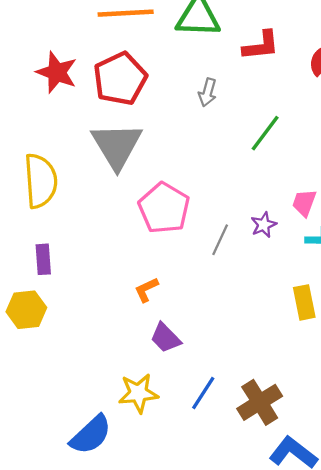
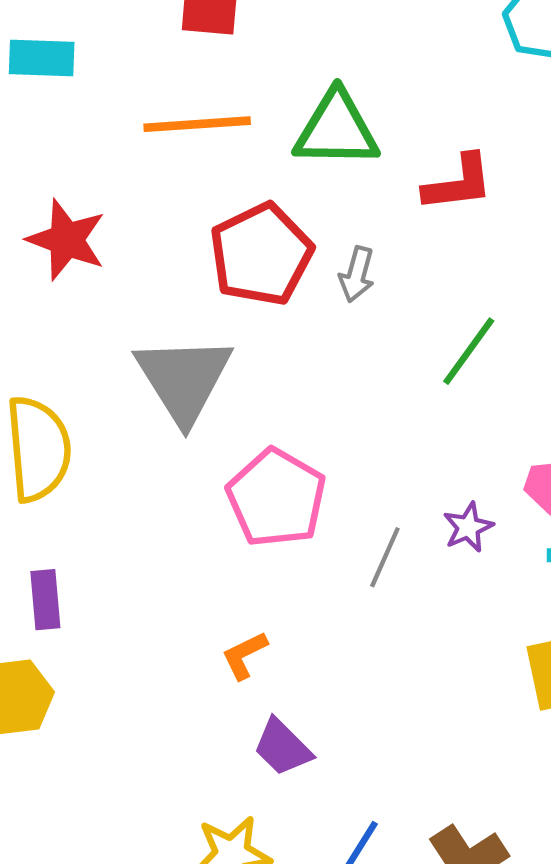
red pentagon: (120, 79) -> (261, 254), moved

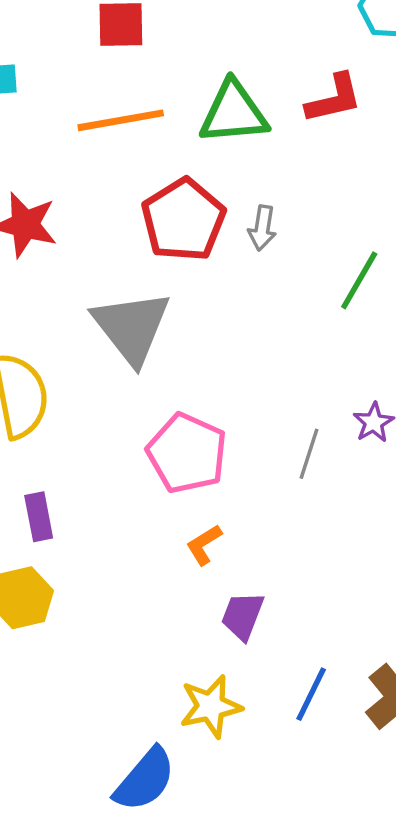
red L-shape: (458, 183) -> (334, 99), moved
pink pentagon: (276, 498) -> (187, 453), moved
purple trapezoid: (283, 747) -> (243, 616), turned 72

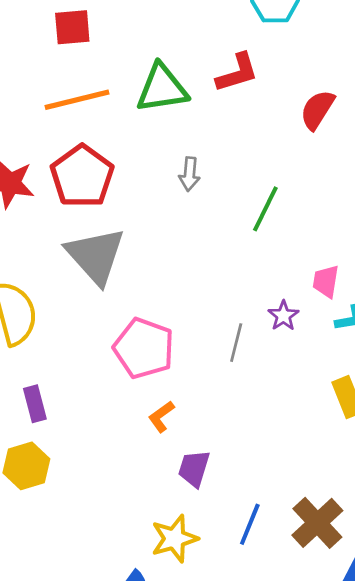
red pentagon: (183, 220) -> (82, 176), moved

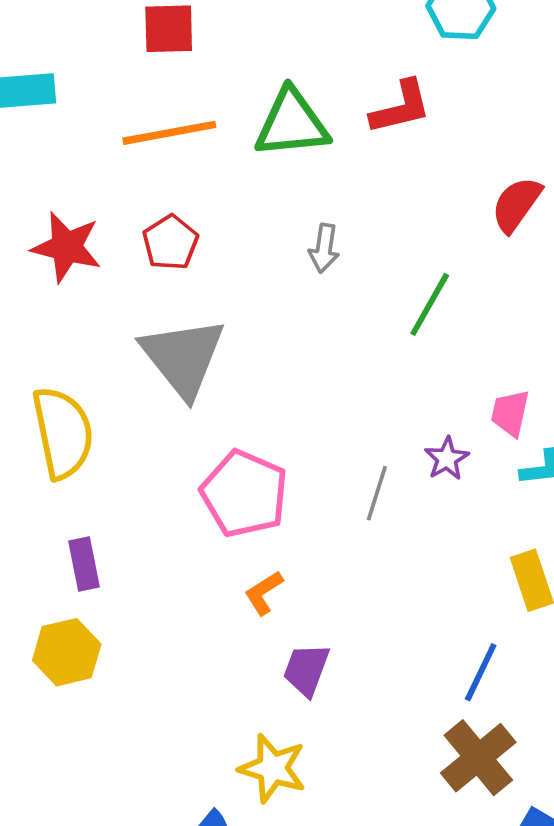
red semicircle: (317, 110) -> (516, 204), moved
red pentagon: (82, 176) -> (170, 243), size x0.6
blue line: (250, 524) -> (481, 672), moved
yellow star: (174, 539) -> (273, 768), turned 30

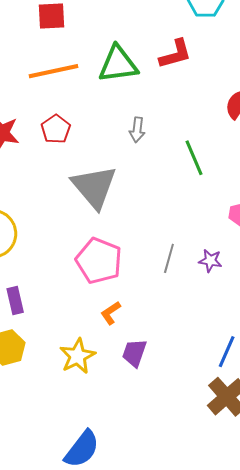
green line: (430, 304) -> (194, 158), turned -51
gray triangle: (183, 357) -> (94, 187), moved
purple star: (447, 459) -> (210, 261), moved, turned -30
yellow star: (273, 768) -> (77, 356), moved, turned 30

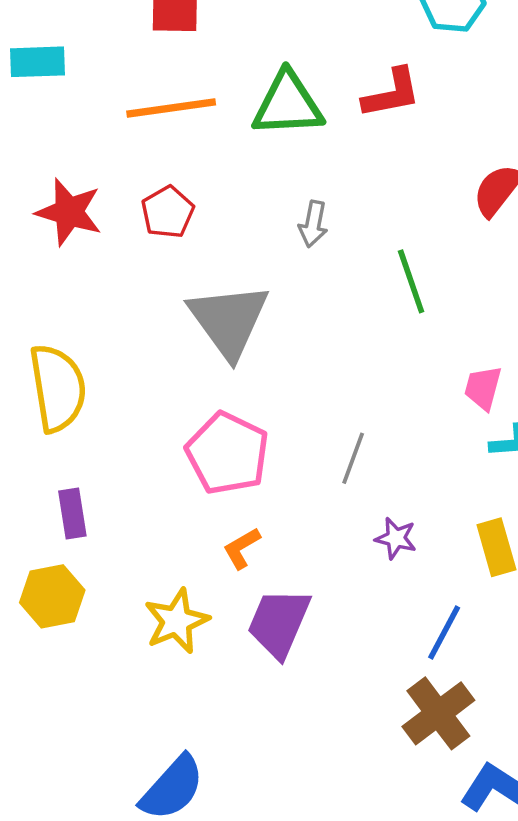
purple star: (210, 261) -> (396, 538), moved
purple trapezoid: (134, 353) -> (279, 623), size x1.4

